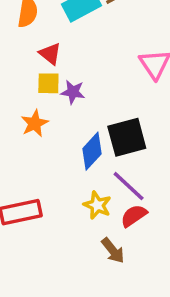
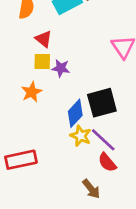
yellow star: (97, 205) -> (81, 136), moved
red semicircle: (134, 216) -> (107, 162), turned -96

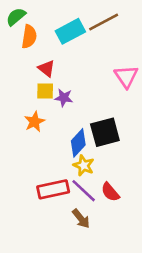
purple line: (103, 140) -> (84, 191), moved
red rectangle: (21, 160) -> (53, 189), moved
brown arrow: (91, 189) -> (81, 219), moved

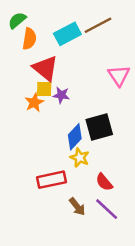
red triangle: (46, 68) -> (45, 68), size x1.6
orange star: (34, 122) -> (34, 102), moved
purple line: (84, 191) -> (107, 209), moved

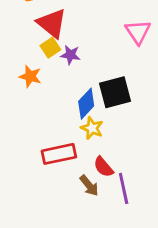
yellow square: (44, 89) -> (50, 48), turned -35
orange star: (34, 102) -> (30, 76), moved, turned -30
red semicircle: (104, 182) -> (103, 167), moved
purple line: (107, 209) -> (124, 188), turned 35

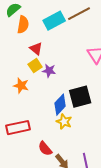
red triangle: (52, 23) -> (36, 49), size x0.6
red rectangle: (59, 154) -> (18, 128), moved
red semicircle: (103, 167) -> (45, 149), moved

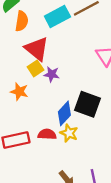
red triangle: (36, 49) -> (37, 49), size x1.6
black square: (80, 97) -> (87, 104), turned 35
red semicircle: (45, 149) -> (47, 134), moved, turned 133

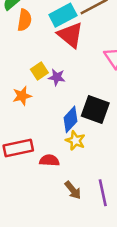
red triangle: (37, 49) -> (70, 35), moved
orange star: (19, 92) -> (22, 96), turned -30
red semicircle: (47, 134) -> (49, 160), moved

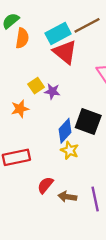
red semicircle: (49, 160) -> (45, 185), moved, turned -54
brown arrow: (73, 190) -> (67, 197), turned 138

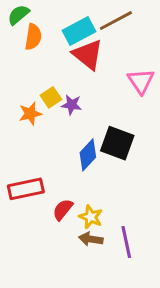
orange star: (20, 109) -> (30, 114), moved
yellow star: (70, 150) -> (91, 217), moved
red semicircle: (45, 185) -> (63, 210), moved

